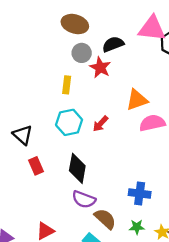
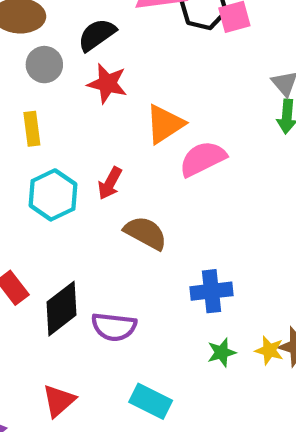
red star: (100, 67) -> (107, 84), moved
black diamond: (77, 168) -> (61, 309), moved, turned 56
brown semicircle: (105, 219) -> (146, 233), moved

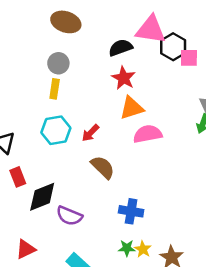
black semicircle: (97, 35) -> (121, 48), moved
gray circle: (44, 65) -> (58, 63), moved
red star: (107, 84) -> (124, 78), moved
yellow star: (269, 350) -> (143, 249), moved

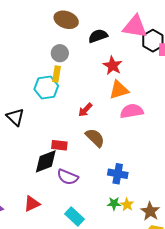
black semicircle: (121, 48) -> (98, 36), moved
cyan hexagon: (56, 130) -> (46, 88), moved
red rectangle: (18, 177) -> (59, 145), moved, turned -63

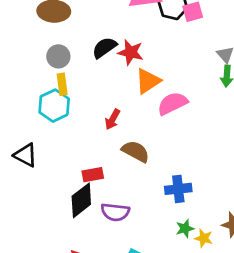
black semicircle: (98, 36) -> (104, 48), moved
yellow star: (127, 205) -> (204, 238), moved

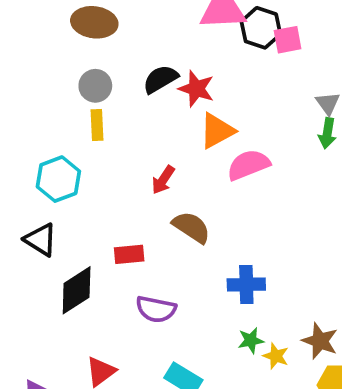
cyan hexagon: (54, 106) -> (58, 179), moved
black triangle: (26, 155) -> (41, 240), moved
black diamond: (81, 200) -> (77, 290), moved

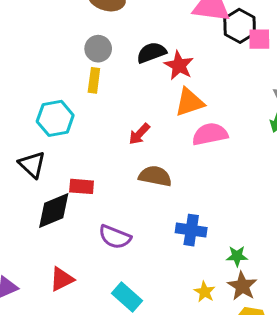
brown semicircle: (191, 227) -> (155, 176), turned -32
red rectangle: (129, 254) -> (82, 186), moved
green star: (251, 340) -> (237, 256), moved

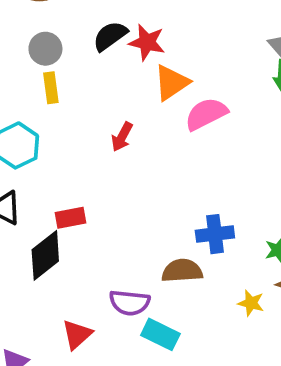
brown semicircle: (155, 176) -> (182, 271), moved
purple semicircle: (115, 237) -> (130, 303), moved

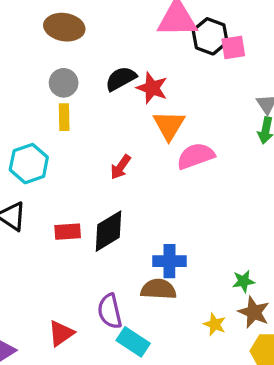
orange triangle: (171, 83) -> (169, 125), turned -32
blue cross: (215, 234) -> (169, 261), moved
black diamond: (45, 255) -> (108, 231), moved
purple semicircle: (130, 303) -> (110, 311), turned 64

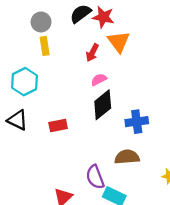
pink semicircle: (196, 156) -> (99, 80), moved, size x0.6
red arrow: (121, 167) -> (92, 53), moved
black diamond: (108, 231) -> (103, 105), moved
blue cross: (169, 261) -> (137, 122), moved

